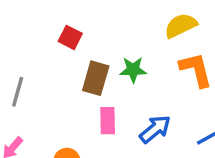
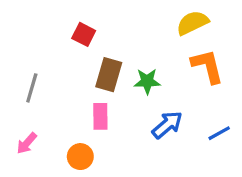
green star: (133, 70) -> (147, 81), moved
pink rectangle: (108, 121) -> (100, 116), moved

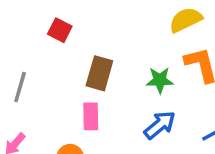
red square: (84, 34) -> (60, 30), moved
green star: (147, 81) -> (160, 80), moved

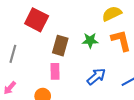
red square: (60, 30) -> (37, 20), size x1.6
green star: (160, 80) -> (90, 40), moved

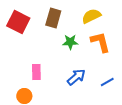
brown rectangle: (60, 46) -> (53, 18), moved

